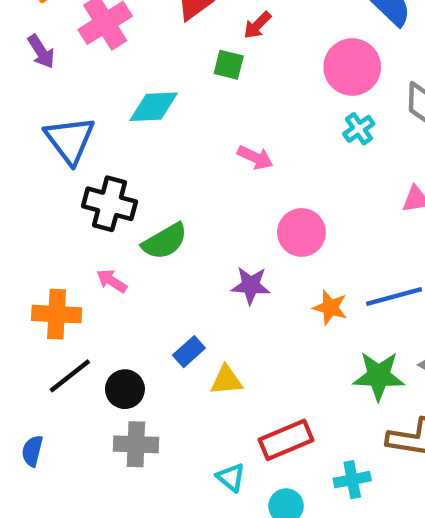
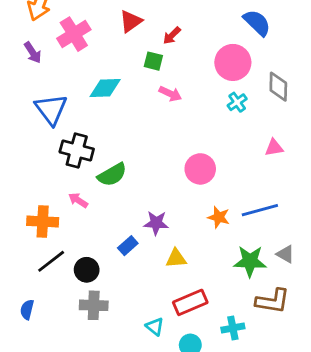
pink arrow: (255, 157) -> (170, 94), moved
purple star: (251, 285) -> (156, 223), moved
yellow triangle: (226, 380) -> (176, 258), moved

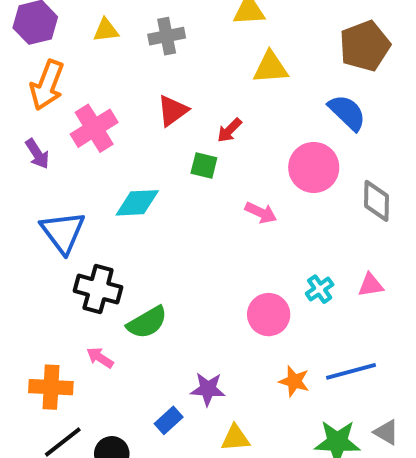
pink arrow: (170, 94) -> (261, 213), moved
cyan cross: (237, 102) -> (320, 289), moved

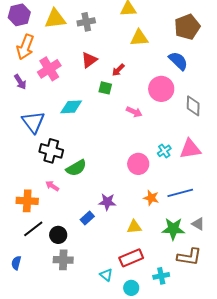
yellow triangle: (106, 30) -> (55, 19), size x1.6
pink triangle: (371, 285) -> (190, 149), size x1.6
yellow triangle: (235, 438) -> (134, 227), moved

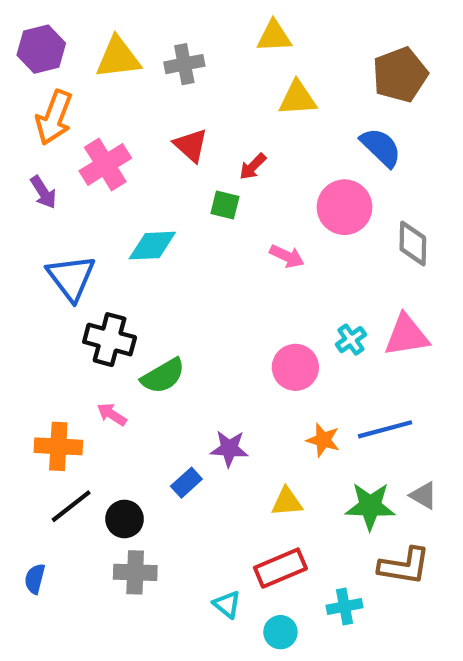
red triangle: (89, 60) -> (191, 145), turned -42

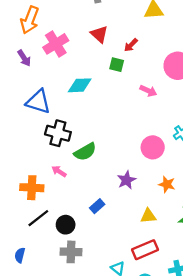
blue triangle: (71, 278) -> (38, 102), turned -36
purple star: (229, 448) -> (127, 180), moved, turned -30

